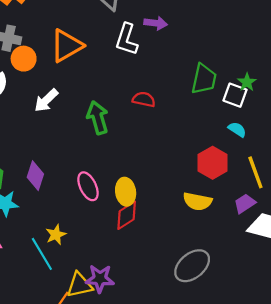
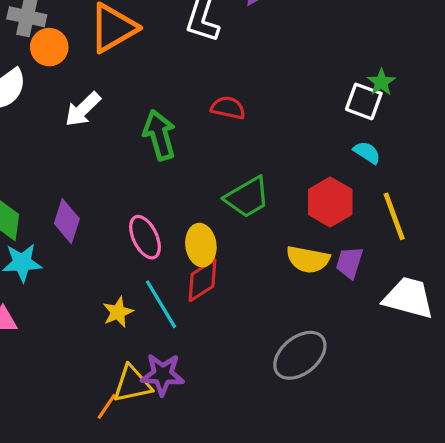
green trapezoid: (204, 79) -> (247, 197), moved, turned 48
purple trapezoid: (245, 203) -> (349, 263), moved, turned -40
yellow star: (56, 235) -> (118, 312), moved
cyan line: (42, 254) -> (161, 304), moved

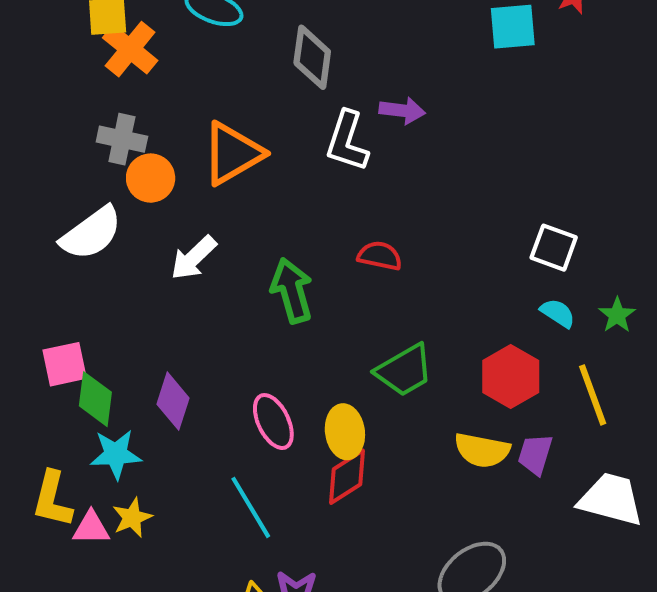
green star: (381, 82) -> (617, 315), moved
cyan line: (161, 304) -> (251, 507), moved
yellow star: (118, 312) -> (132, 518), moved

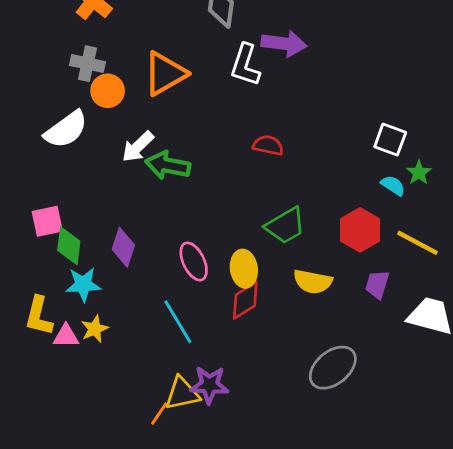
purple arrow: (402, 110) -> (284, 43), size x1.4
green arrow: (292, 291) -> (168, 165), moved, turned -63
green star: (617, 315) -> (419, 173), moved
yellow line: (593, 395) -> (417, 243), turned -42
yellow semicircle: (482, 450) -> (313, 282), moved

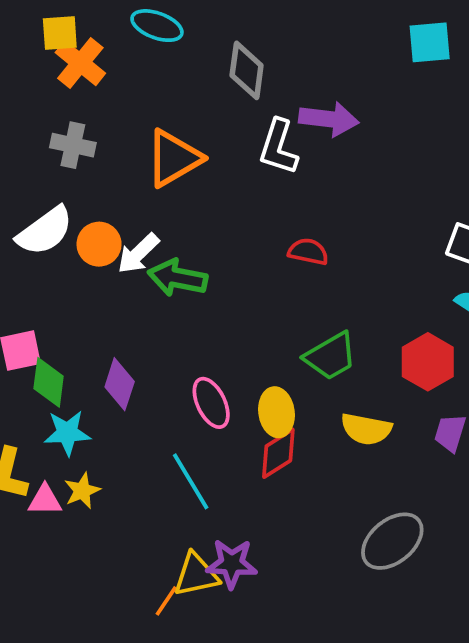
orange circle: (108, 91) -> (99, 244), moved

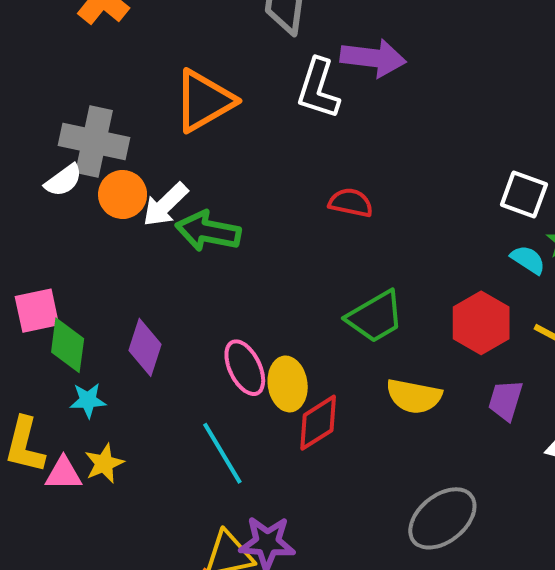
gray cross: (73, 145) -> (94, 142), moved, size x1.4
white semicircle: (45, 231) -> (63, 180), size x0.6
yellow ellipse: (276, 412) -> (288, 384), moved
cyan star: (67, 433) -> (88, 400), size x0.7

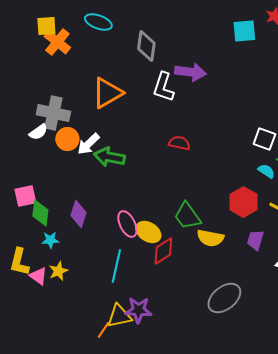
green trapezoid: (375, 317) -> (187, 216), moved, turned 84
yellow ellipse: (288, 384) -> (148, 232), turned -50
cyan line: (222, 453) -> (116, 266), turned 44
pink triangle: (63, 474) -> (38, 276), turned 36

